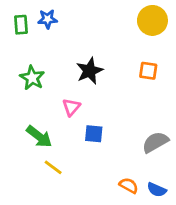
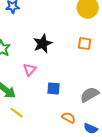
blue square: (94, 134) -> (54, 89), moved
orange semicircle: (129, 186) -> (69, 118), moved

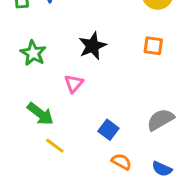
blue square: (54, 89) -> (108, 130), moved, turned 32
orange semicircle: (69, 118) -> (121, 162), moved

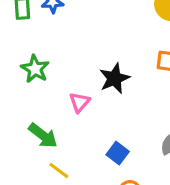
black star: (92, 46) -> (114, 78), moved

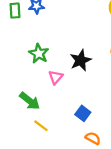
green star: (35, 69) -> (39, 54), moved

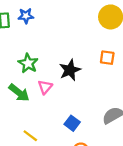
green arrow: (30, 101) -> (19, 93), moved

